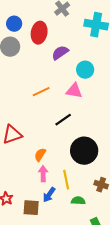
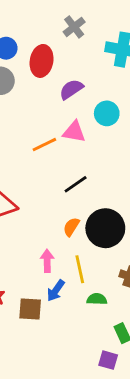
pink triangle: (74, 91) -> (74, 132), moved
orange semicircle: (40, 155) -> (71, 227), moved

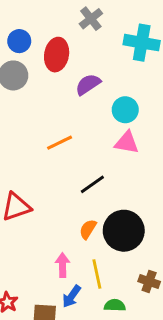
pink triangle: (74, 132) -> (127, 143), moved

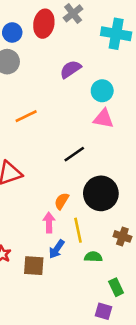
red ellipse: (57, 55) -> (44, 24), moved
orange line: (60, 143) -> (26, 116), moved
orange semicircle: (88, 229) -> (62, 201), moved

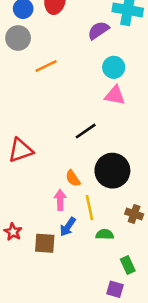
purple semicircle: (70, 69) -> (98, 30), moved
orange line: (26, 116) -> (46, 66), moved
orange semicircle: (62, 201) -> (73, 178), turned -66

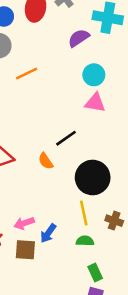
orange semicircle: (73, 178) -> (46, 161), moved
pink arrow: (60, 200) -> (24, 223), moved, turned -108
yellow line: (89, 208) -> (84, 213), moved
green rectangle: (128, 265) -> (95, 273), moved

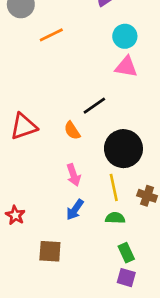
pink arrow: (24, 223) -> (74, 175), moved, turned -90
brown square: (25, 250) -> (50, 251), moved

